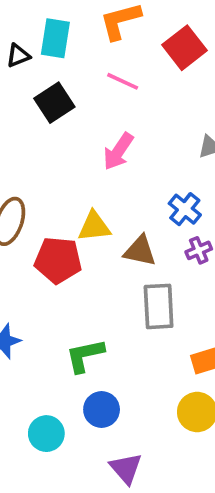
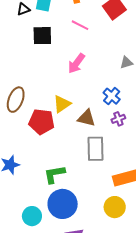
black square: (54, 103) -> (42, 36), turned 30
yellow triangle: (94, 226) -> (62, 104), turned -30
blue circle: (102, 409) -> (63, 204), size x1.5

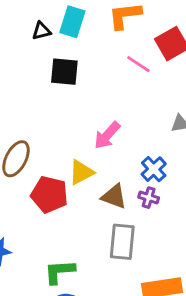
pink line: (80, 25) -> (138, 64), moved
pink arrow: (76, 63) -> (107, 135), moved
purple cross: (118, 119) -> (149, 198), moved, turned 32

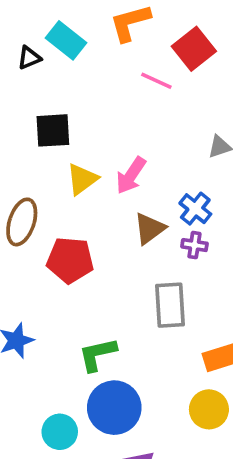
cyan rectangle: (72, 22) -> (66, 40), turned -60
black square: (64, 72) -> (53, 130), moved
yellow triangle: (81, 172) -> (82, 179), moved
brown triangle: (114, 196) -> (150, 229), moved, turned -48

